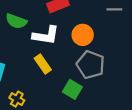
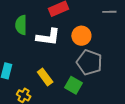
green semicircle: (16, 21) -> (21, 25), turned 72
yellow rectangle: (43, 64) -> (45, 77), moved

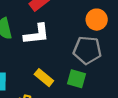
orange circle: (81, 36) -> (97, 20), moved

